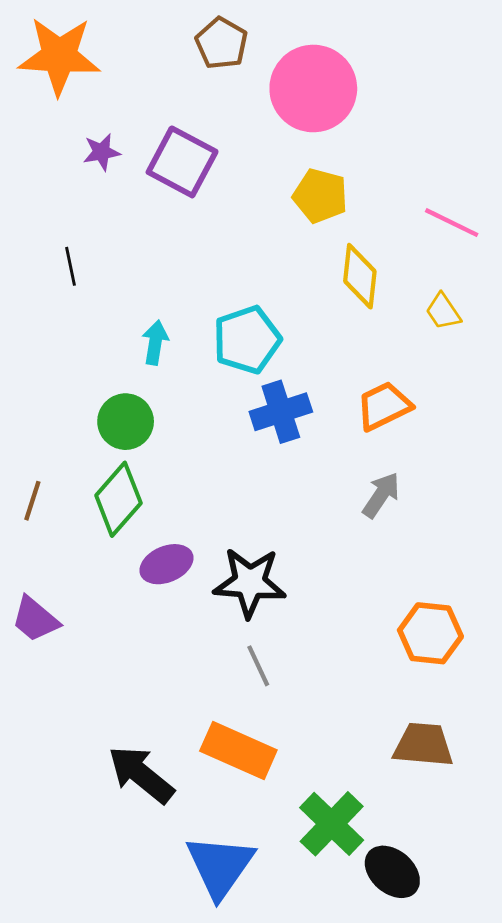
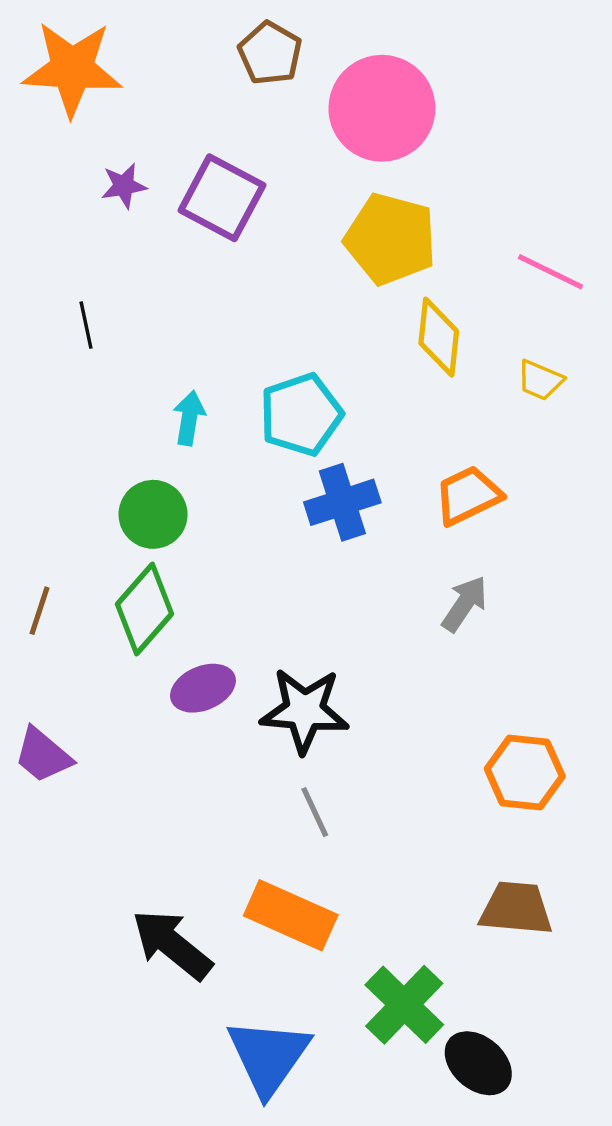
yellow pentagon: (320, 196) -> (391, 239), size x1.4
yellow trapezoid: (443, 311) -> (540, 380), turned -33

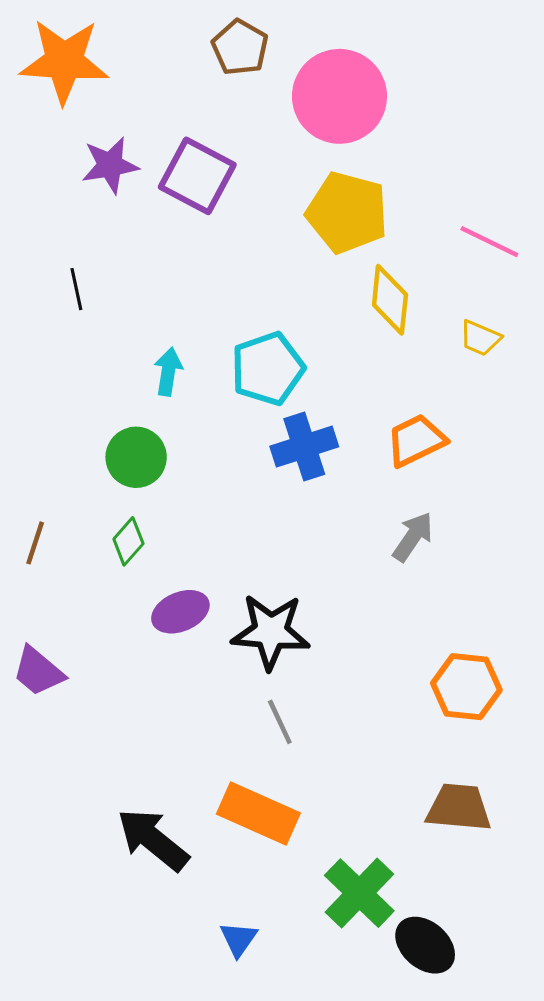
purple star: (124, 186) -> (110, 165), size x1.4
green diamond: (144, 609) -> (128, 541), size x0.6
blue triangle: (268, 1056) -> (239, 939), size x0.5

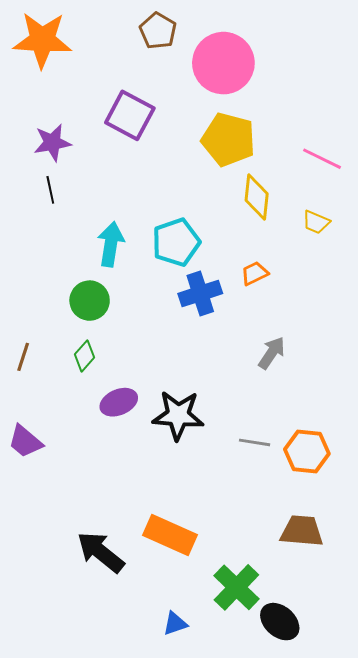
purple star: (110, 165) -> (52, 143), moved
cyan arrow: (168, 372) -> (111, 244), size x1.4
orange trapezoid: (416, 440) -> (255, 273), moved, size x0.7
gray line: (280, 722) -> (255, 442), moved, turned -56
blue triangle: (239, 939) -> (175, 624), moved, turned 36

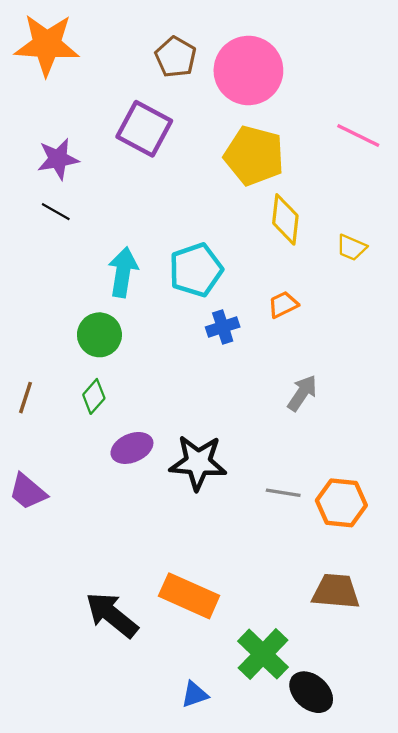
brown pentagon: (158, 31) -> (176, 57), moved
pink line: (322, 159) -> (358, 135), moved
black line: (50, 190) -> (56, 212), turned -48
blue cross: (200, 294) -> (223, 327), size x0.7

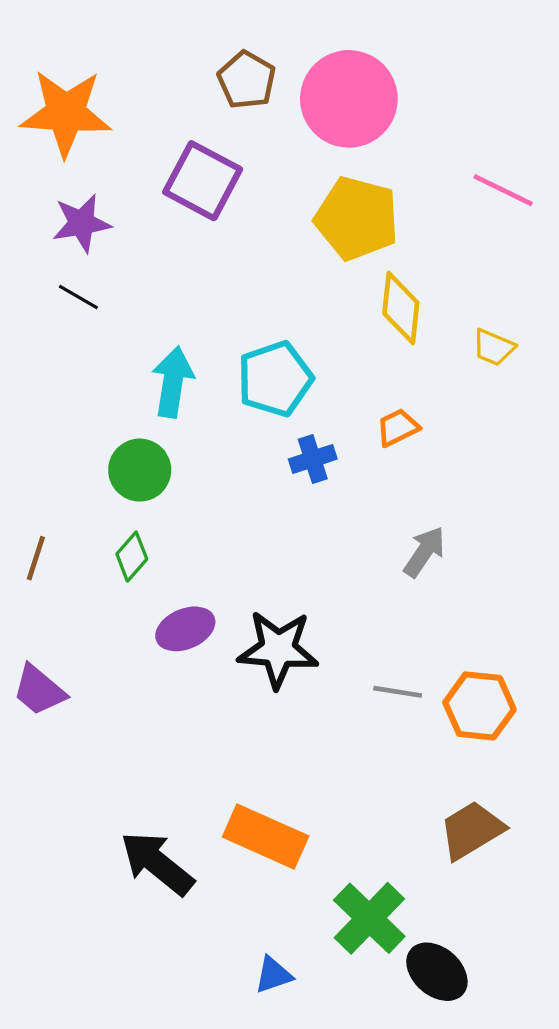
orange star: (47, 45) -> (66, 113), moved
brown trapezoid: (336, 591) -> (472, 830), turned -36

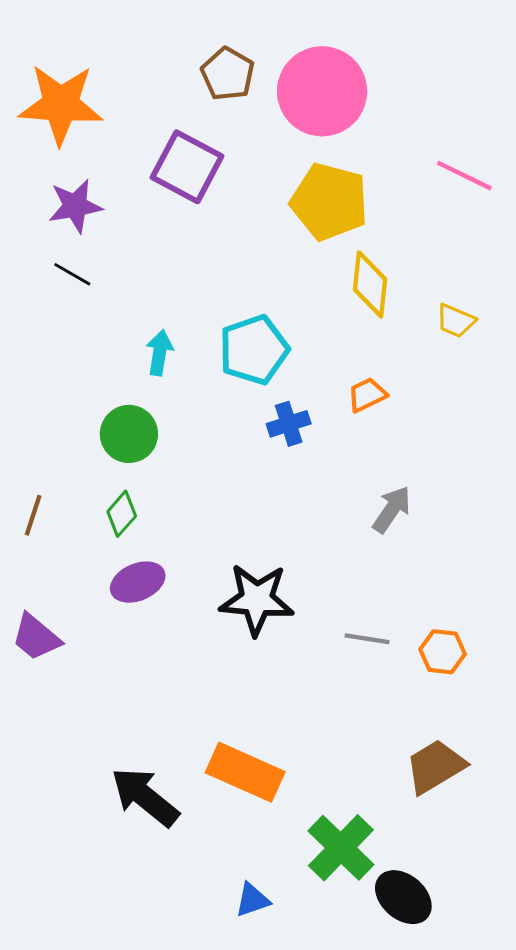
cyan arrow: (173, 382) -> (159, 353), size x0.7
purple ellipse: (185, 629) -> (138, 582), moved
orange hexagon: (479, 706) -> (443, 652), size x0.7

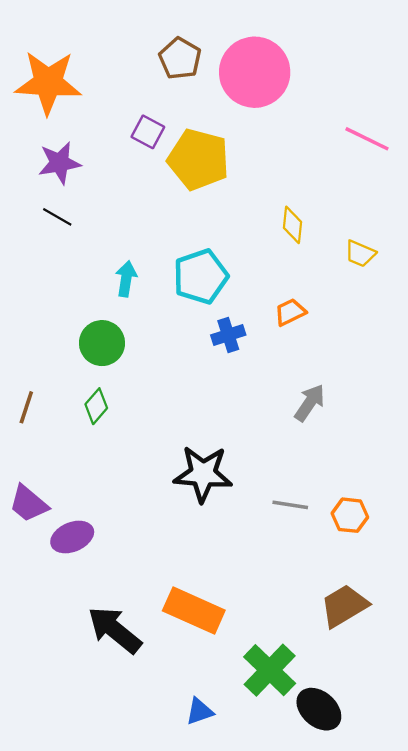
purple square: (187, 167) -> (148, 132), size x0.6
yellow pentagon: (329, 202) -> (198, 159), moved
yellow diamond: (370, 284) -> (293, 225), size x0.7
purple ellipse: (138, 582) -> (72, 537), moved

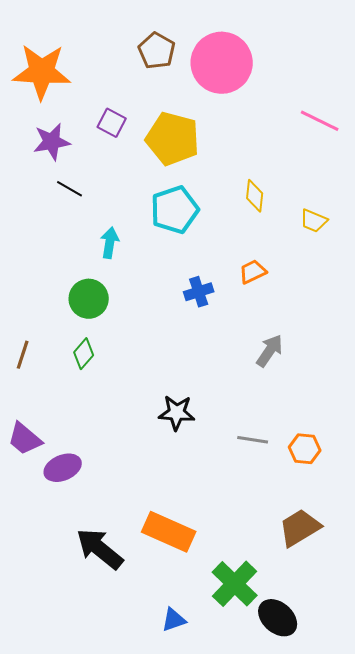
purple square: (148, 132) -> (112, 123), moved
black line: (57, 217) -> (70, 189), moved
cyan pentagon: (201, 276) -> (175, 210), moved
black star: (203, 474) -> (177, 413), size x0.7

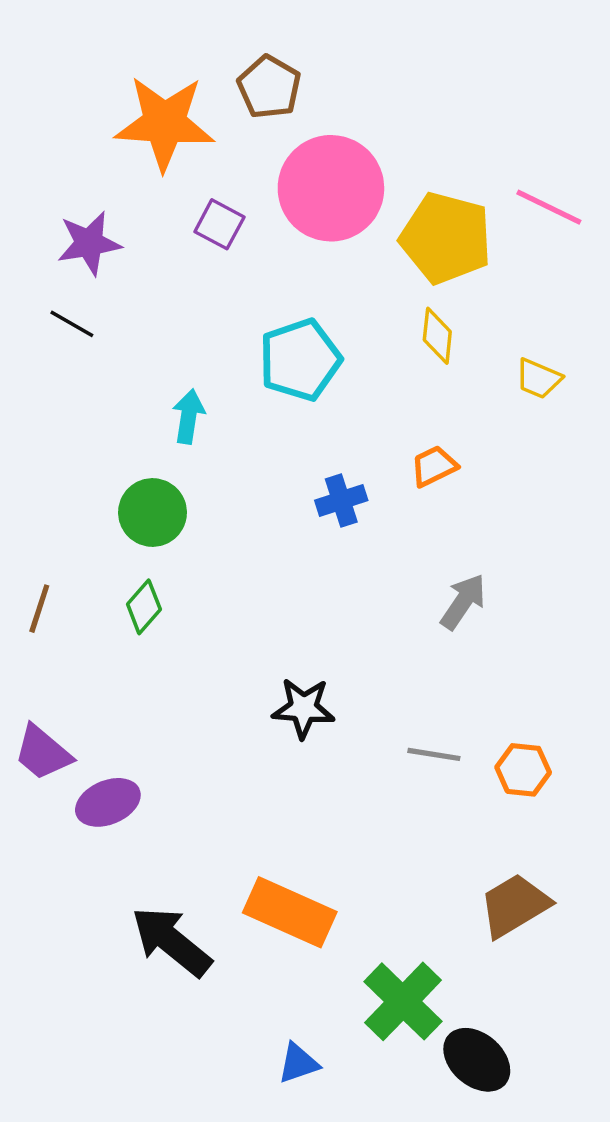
pink circle: (222, 63) -> (331, 188), moved
orange star: (42, 72) -> (165, 123), moved
purple square: (112, 123) -> (219, 224), moved
yellow pentagon: (173, 139) -> (446, 238), moved
black line: (70, 189) -> (72, 324), moved

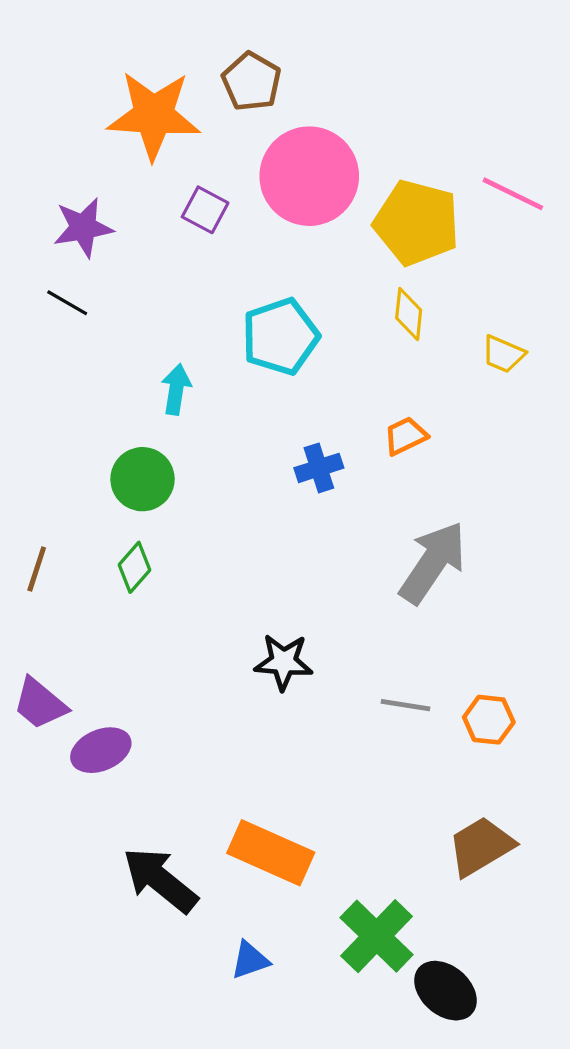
gray arrow: (463, 602) -> (433, 563), size x1.6
blue triangle: (298, 1063) -> (250, 960), moved

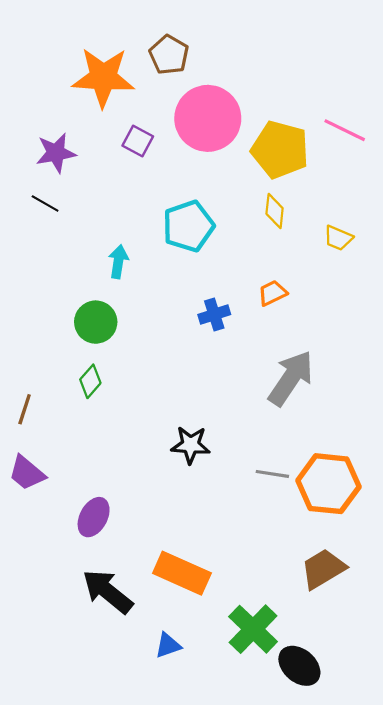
brown line: (37, 569) -> (25, 409), moved
orange hexagon: (489, 720) -> (328, 484), size x1.8
purple ellipse: (101, 750) -> (94, 517), moved, turned -39

